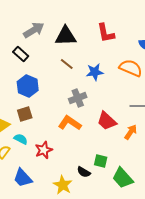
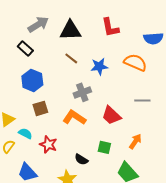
brown square: (25, 114) -> (40, 108), moved
orange arrow: (131, 132) -> (135, 141), moved
red star: (44, 150) -> (48, 144), turned -30
green square: (101, 161) -> (104, 147), moved
black semicircle: (84, 172) -> (81, 159), moved

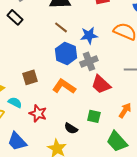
blue hexagon: (32, 80) -> (66, 53), moved
gray cross: (82, 92) -> (89, 61), moved

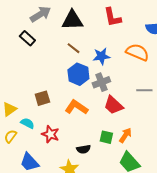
orange arrow: (125, 110) -> (125, 135), moved
black semicircle: (71, 128) -> (83, 149), turned -40

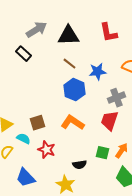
gray cross: (101, 82) -> (117, 98), moved
brown square: (42, 98) -> (38, 123), moved
red trapezoid: (113, 105) -> (110, 121), turned 65

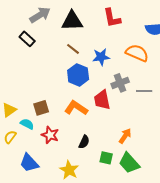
red trapezoid: (110, 121) -> (102, 100), moved, turned -30
green square: (103, 153) -> (106, 158), moved
black semicircle: (80, 165) -> (84, 142), moved, turned -56

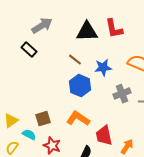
black triangle: (72, 21) -> (87, 32), moved
red trapezoid: (102, 100) -> (104, 136), moved

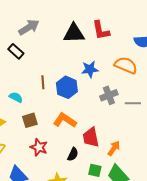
brown line: (75, 60) -> (43, 82), moved, turned 48
cyan semicircle: (29, 135) -> (16, 97), moved

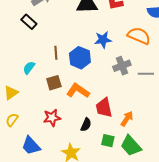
cyan semicircle: (16, 97) -> (29, 68), turned -80
brown square: (30, 120) -> (54, 83), moved
red star: (39, 147) -> (52, 118), turned -30

